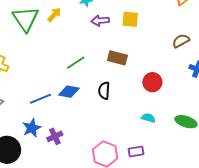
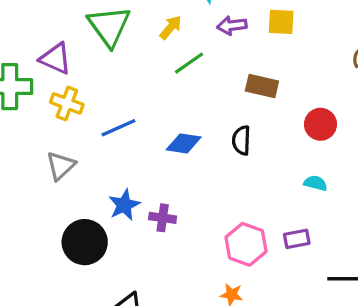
yellow arrow: (54, 15) -> (171, 27), moved
green line: (76, 63) -> (189, 63), moved
blue line: (41, 99) -> (118, 128), moved
purple cross: (55, 136) -> (163, 218), turned 35

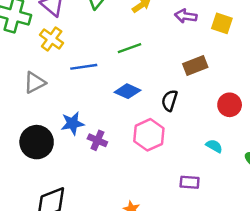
green line: (189, 63) -> (130, 48), moved
brown rectangle: (262, 86) -> (195, 66), turned -50
pink hexagon: (246, 244) -> (149, 135), moved

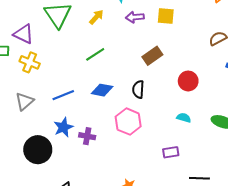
blue line: (84, 67) -> (63, 95), moved

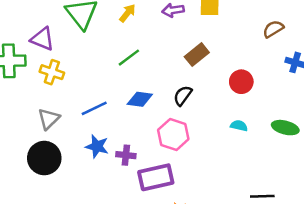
black semicircle: (138, 89) -> (183, 96), turned 36
blue star: (63, 127) -> (97, 146), turned -30
black circle: (38, 150) -> (44, 158), moved
purple rectangle: (171, 152) -> (156, 177), moved, size x1.8

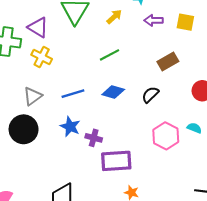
pink hexagon: (173, 134) -> (166, 136), moved

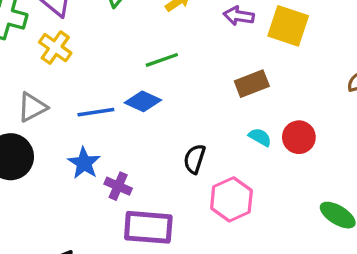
yellow square: (185, 22) -> (288, 26), size x1.4
blue diamond: (113, 92) -> (143, 101), moved
black semicircle: (150, 95) -> (195, 159), moved, turned -36
cyan semicircle: (194, 128) -> (260, 137), moved

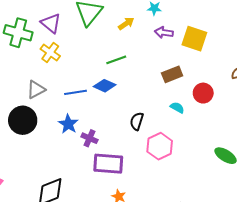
red circle: (299, 137) -> (203, 93), moved

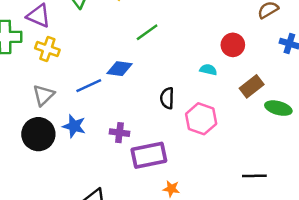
green line: (116, 60) -> (147, 32), moved
brown rectangle: (172, 74) -> (252, 86), moved
blue star: (68, 124) -> (74, 126), moved

